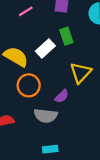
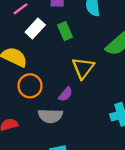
white rectangle: (45, 48) -> (35, 28), moved

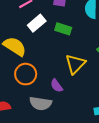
green rectangle: (65, 31) -> (63, 29), turned -56
purple semicircle: (66, 94) -> (57, 86), turned 96

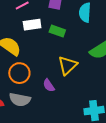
white rectangle: (37, 23) -> (32, 25), turned 30
gray semicircle: (41, 103) -> (20, 100), moved

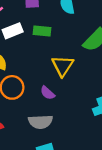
gray semicircle: (20, 100) -> (40, 122), moved

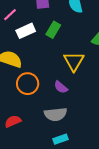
green rectangle: (42, 31) -> (53, 30), turned -63

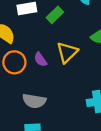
purple semicircle: (61, 87) -> (40, 60), moved

